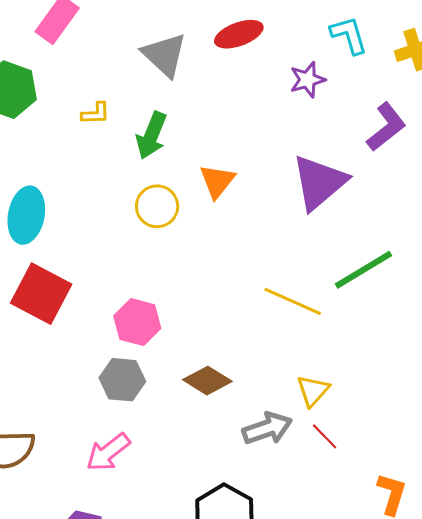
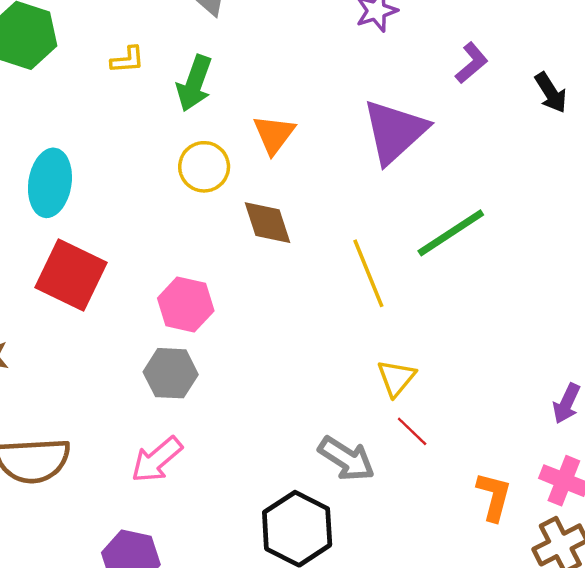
purple L-shape: (386, 127) -> (472, 63), size x0.7
yellow line: (293, 301) -> (368, 273), turned 46
brown diamond: (207, 381) -> (267, 223), moved, turned 42
gray arrow: (267, 428) -> (346, 459), moved, turned 54

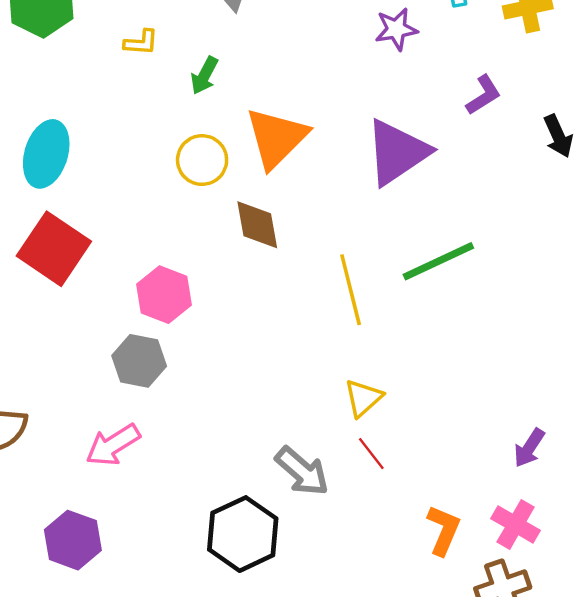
green arrow: (194, 83) -> (204, 75), size x0.7
orange triangle: (274, 134) -> (276, 138), size x1.5

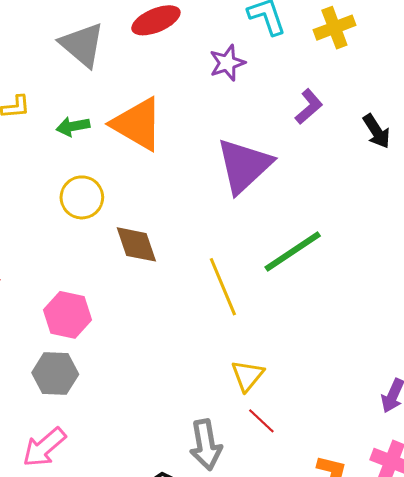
green arrow: (204, 75) -> (73, 126), turned 60
orange triangle: (276, 138) -> (137, 124), moved, turned -36
gray arrow: (302, 471) -> (206, 445), turned 48

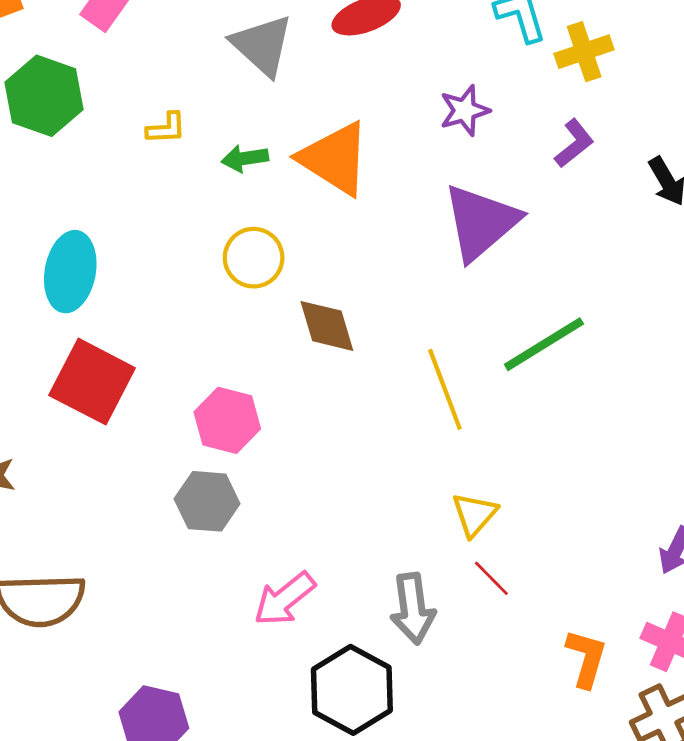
yellow cross: (334, 28) -> (584, 52), moved
purple star: (227, 63) -> (465, 110), moved
pink arrow: (44, 447) -> (285, 599), moved

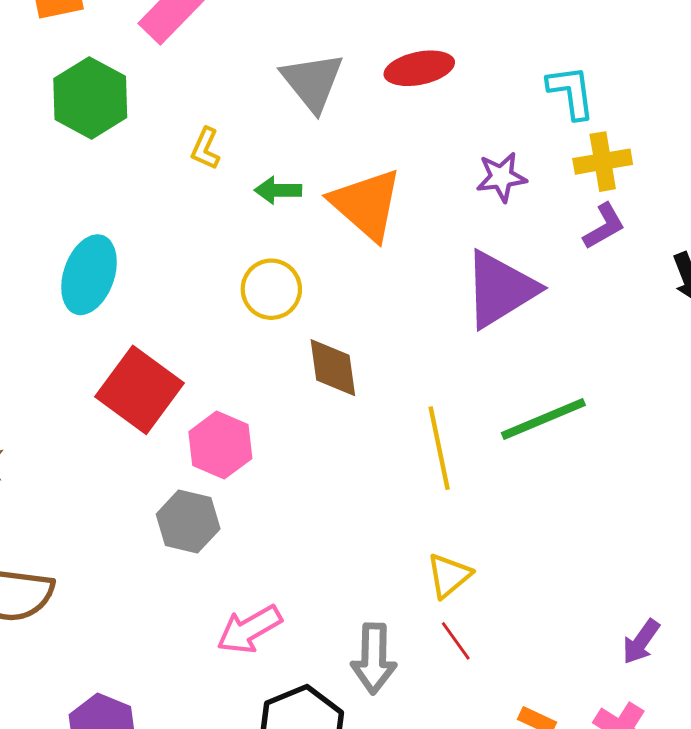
yellow cross: (584, 52) -> (603, 162), moved
yellow L-shape: (166, 128) -> (205, 149), turned 108
red square: (92, 382) -> (139, 390), moved

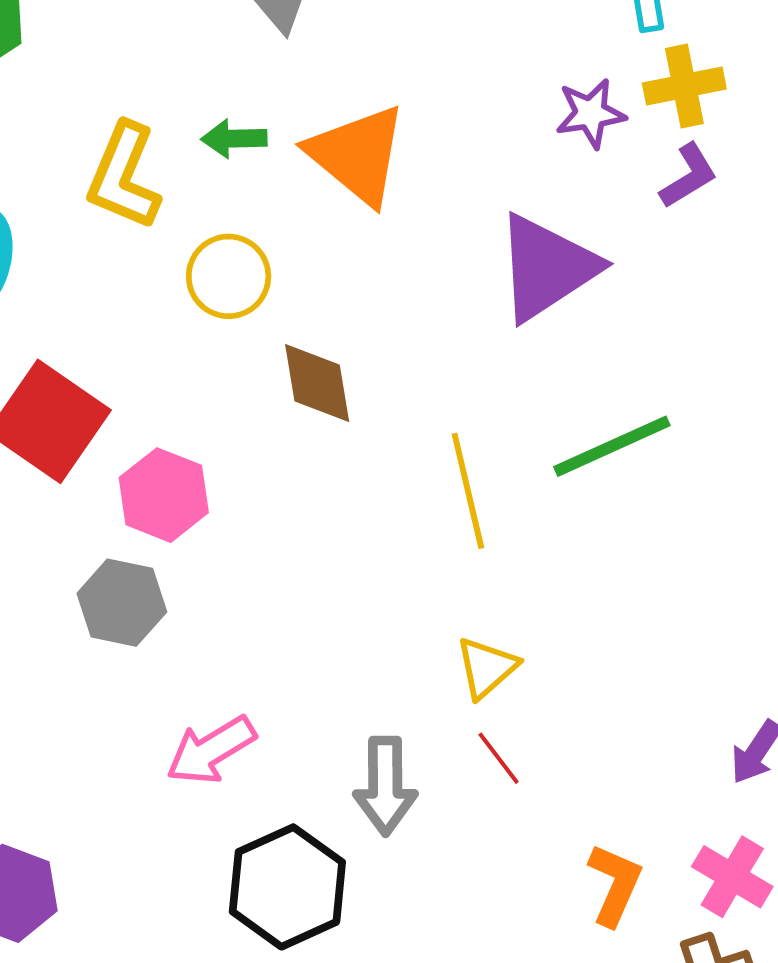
yellow L-shape: (205, 149) -> (124, 176), moved, size x1.8
purple star: (501, 177) -> (591, 113), moved

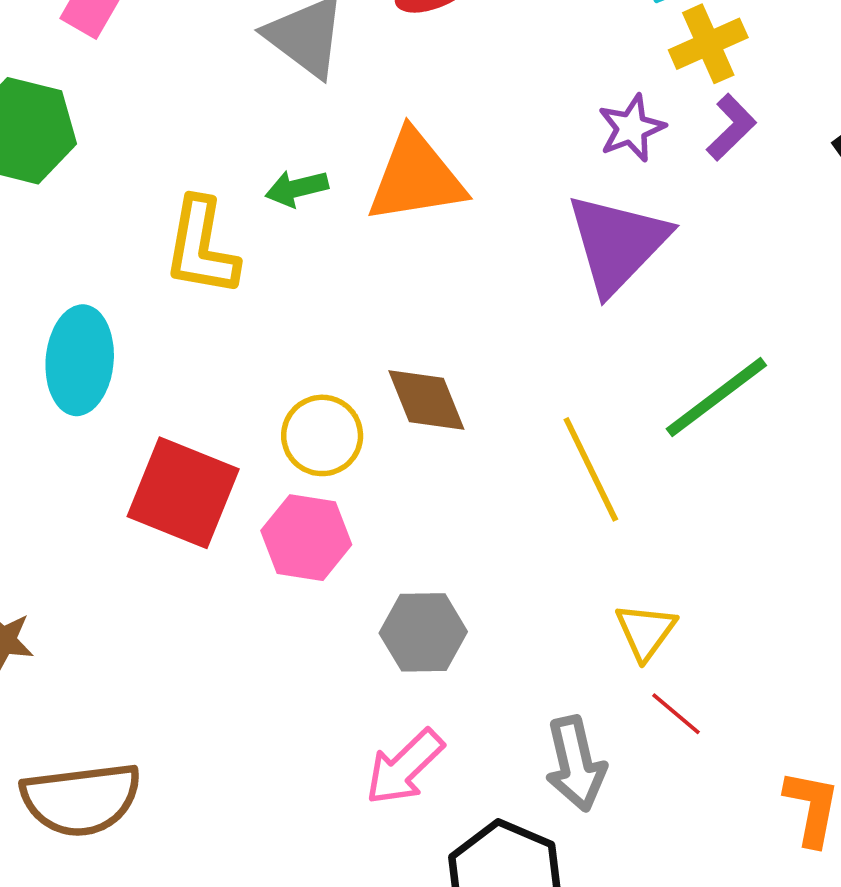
purple star: (591, 113) -> (631, 128), moved
orange triangle: (357, 155) -> (416, 177), turned -36
yellow circle: (229, 276) -> (322, 435), moved
gray hexagon: (122, 603) -> (423, 632), moved

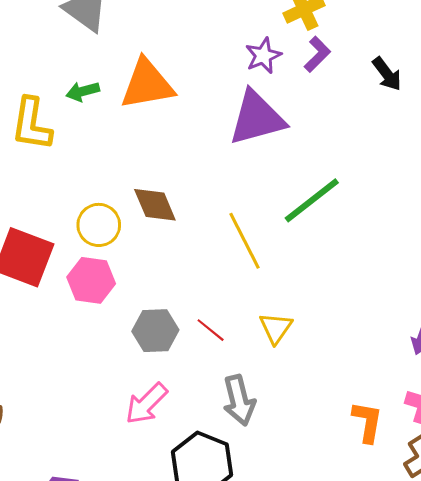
purple triangle: (617, 243) -> (257, 118), turned 32
red line: (676, 714) -> (211, 330), moved

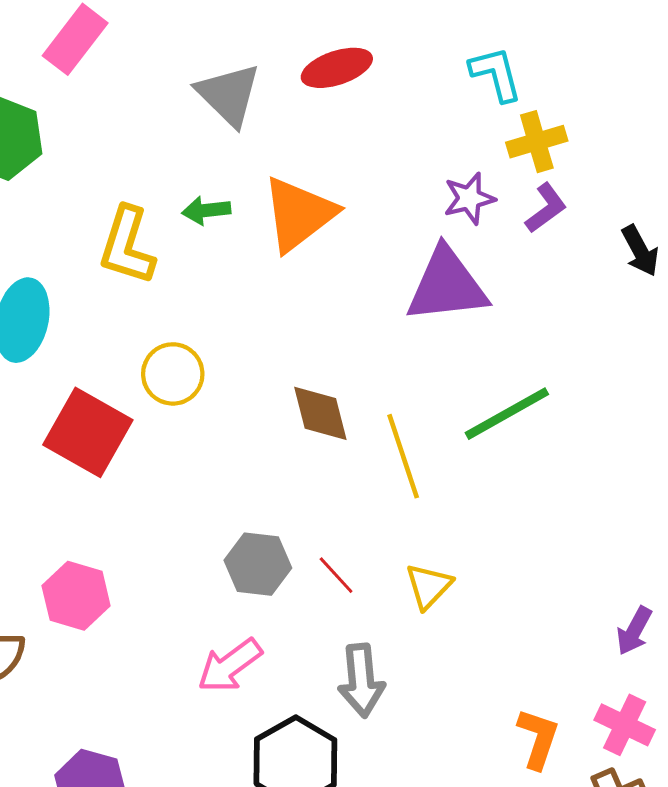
orange triangle: (147, 84) -> (299, 214), turned -36
brown diamond: (155, 205) -> (320, 413), moved
yellow circle: (99, 225) -> (173, 374), moved
pink hexagon: (91, 280) -> (76, 596), moved

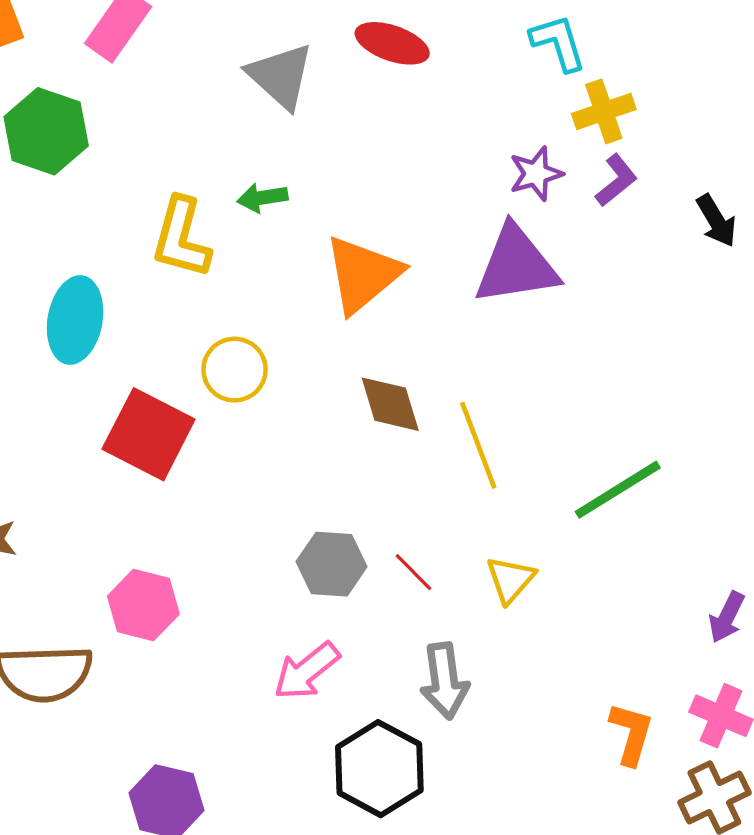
red ellipse: (337, 68) -> (392, 43), turned 40
orange triangle: (299, 214) -> (363, 274), moved
green line: (507, 414) -> (618, 490), moved

